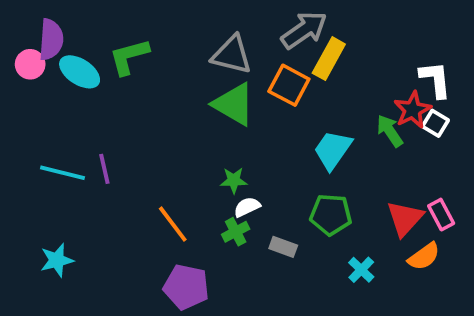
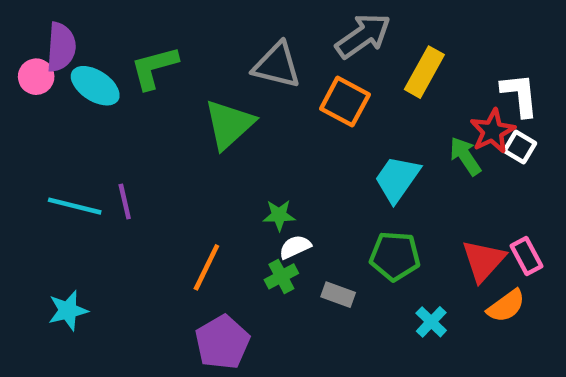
yellow rectangle: (329, 59) -> (424, 72), moved
green triangle: (234, 104) -> (229, 124), moved, turned 48
orange line: (173, 224) -> (206, 267), turned 63
purple pentagon: (186, 287) -> (222, 342), turned 30

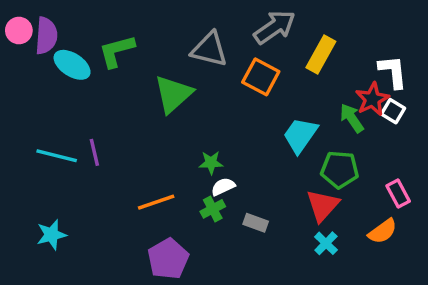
pink circle: (36, 77) -> (19, 31), moved
green pentagon: (395, 256) -> (340, 169), moved
red triangle: (483, 261) -> (323, 206), moved
orange line: (206, 267) -> (156, 202), turned 45

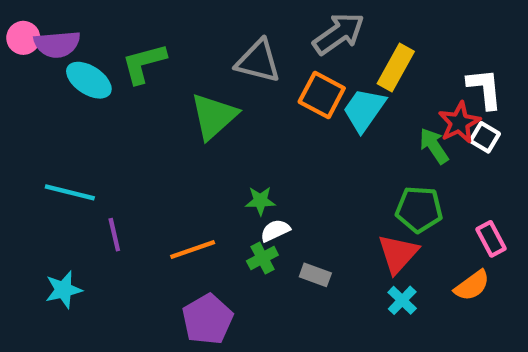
purple semicircle: (46, 36) -> (57, 44), turned 81
cyan trapezoid: (300, 135) -> (364, 110), moved
purple line: (94, 152) -> (114, 235), moved

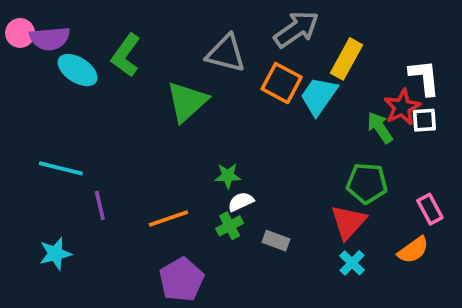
green L-shape: (144, 63) -> (126, 55), turned -39
white square: (485, 137) -> (424, 120), turned -35

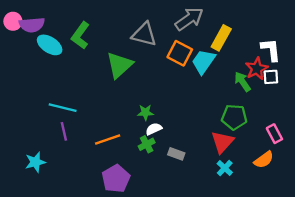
cyan line: (61, 168) -> (63, 108), moved

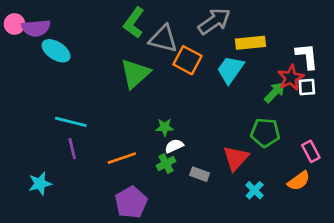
green L-shape: (80, 35) -> (134, 23), moved
yellow rectangle: (221, 38) -> (251, 43), turned 55
orange square: (180, 53) -> (187, 60), moved
green arrow: (242, 82) -> (275, 92), turned 78
red triangle: (222, 142) -> (236, 158), moved

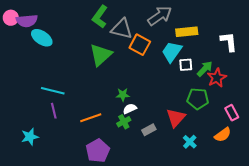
red star: (291, 78) -> (217, 78), moved
white square: (307, 87) -> (186, 65), moved
gray rectangle: (200, 174) -> (149, 130), turned -48

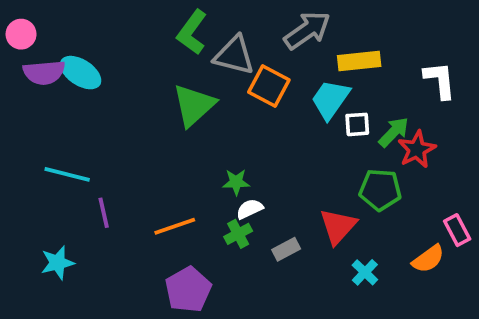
purple semicircle: (27, 21) -> (44, 73), moved
cyan line: (53, 91) -> (67, 174), moved
pink rectangle: (232, 113) -> (457, 230), moved

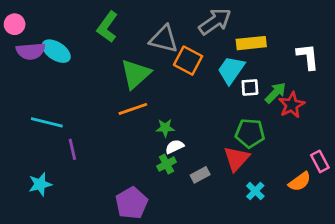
green L-shape: (192, 32) -> (107, 27), moved
green pentagon: (380, 190) -> (250, 133), moved
orange line: (175, 226) -> (133, 109), moved

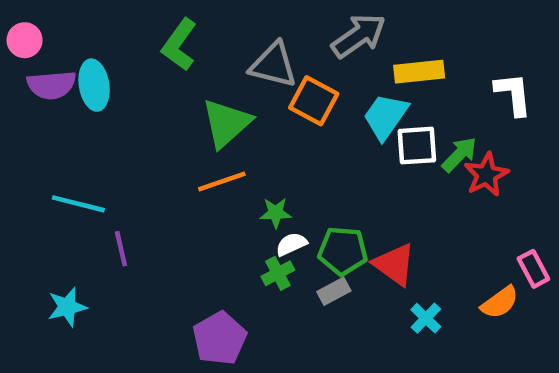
cyan ellipse: (56, 51) -> (94, 85), turned 48
white square: (250, 87) -> (417, 146), size x1.4
green pentagon: (250, 133) -> (343, 251), moved
red triangle: (236, 159) -> (394, 264), turned -36

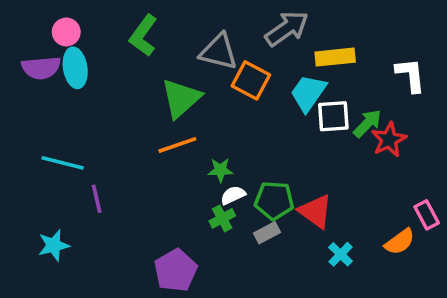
pink circle: (25, 40) -> (66, 32), moved

